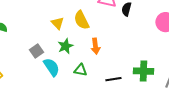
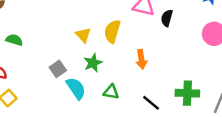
yellow semicircle: (81, 20) -> (112, 31), turned 42
orange arrow: (95, 46) -> (141, 59), moved
black line: (113, 79) -> (151, 103), turned 49

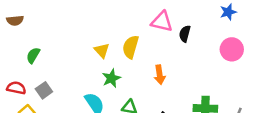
green semicircle: (14, 40) -> (33, 55), turned -77
gray square: (58, 69) -> (44, 90), moved

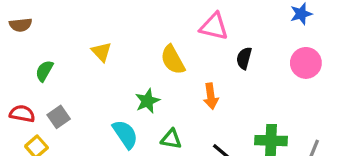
black semicircle: (185, 34) -> (244, 58), moved
yellow semicircle: (131, 47) -> (173, 60), turned -45
yellow triangle: (102, 51) -> (101, 52), moved

